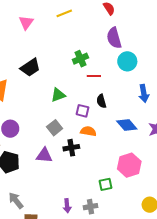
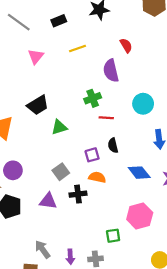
purple semicircle: (114, 38) -> (111, 71), moved
green triangle: (58, 95) -> (59, 127), moved
purple square: (83, 111) -> (92, 155), turned -32
gray arrow: (16, 201) -> (43, 249), moved

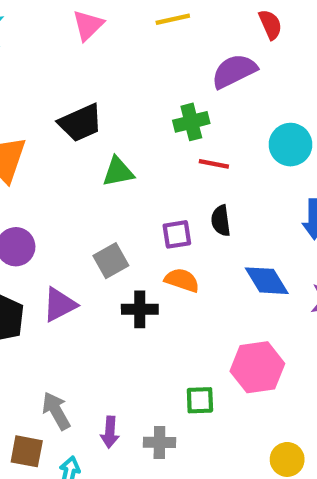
purple semicircle: (111, 71) -> (234, 71), turned 70
purple triangle: (48, 201) -> (60, 305), moved, turned -42

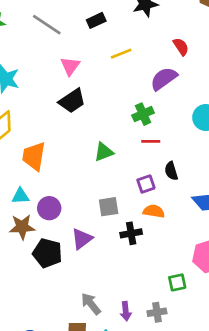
black trapezoid: (80, 123) -> (72, 101), moved
red line: (214, 164) -> (151, 141), moved
gray square: (111, 261) -> (109, 207), turned 30

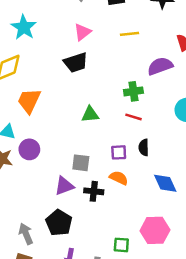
purple triangle: (82, 239) -> (64, 186), moved
black pentagon: (47, 253) -> (59, 223), moved
gray arrow: (91, 304) -> (26, 234), moved

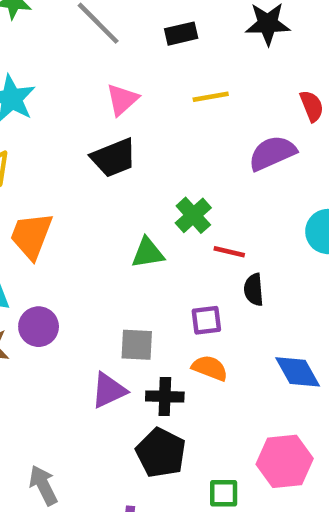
green cross: (133, 91) -> (193, 215), moved, turned -30
black semicircle: (144, 147) -> (254, 290), moved
black pentagon: (59, 223) -> (161, 453), moved

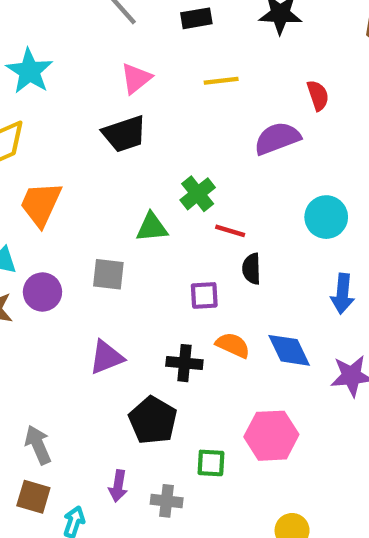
gray square: (137, 345) -> (108, 274), moved
orange semicircle: (210, 368) -> (233, 345), moved
black cross: (165, 397) -> (184, 363), moved

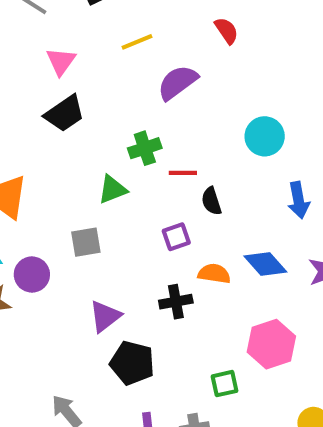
purple semicircle: (277, 138) -> (178, 82), moved
green cross: (198, 194) -> (145, 148), turned 36
black pentagon: (153, 420) -> (132, 363), moved

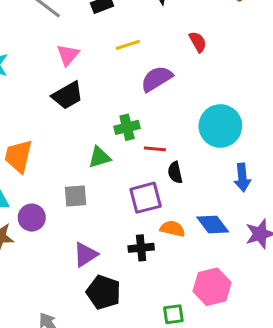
cyan circle: (265, 136) -> (220, 126), size x1.4
purple square: (176, 237) -> (146, 198), size x1.5

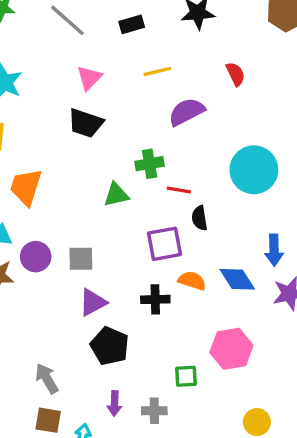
black trapezoid: (67, 95) -> (86, 123), turned 44
blue arrow: (242, 177) -> (274, 250), moved
gray square: (75, 196) -> (81, 259), moved

